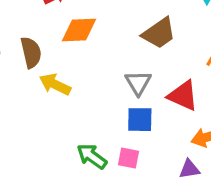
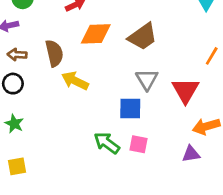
brown trapezoid: (159, 33) -> (143, 37), moved
red triangle: (183, 96) -> (185, 90), turned 36
blue square: (140, 120) -> (130, 108), moved

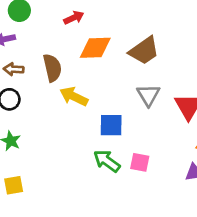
blue square: (130, 108) -> (111, 125), moved

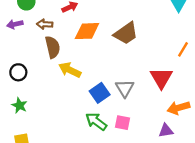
brown arrow: (14, 69) -> (45, 24), moved
gray triangle: (148, 95) -> (125, 88), moved
blue square: (111, 125) -> (100, 93), turned -36

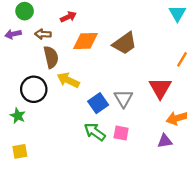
black circle: (18, 72) -> (34, 89), moved, size x1.5

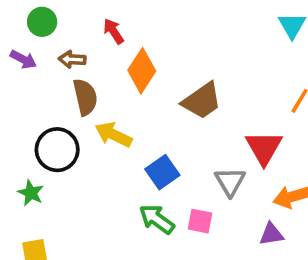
red arrow: (68, 17) -> (114, 31), turned -98
purple arrow: (13, 34) -> (23, 59), turned -140
orange diamond: (85, 41) -> (142, 71), turned -55
brown trapezoid: (125, 43) -> (202, 101), moved
gray triangle: (123, 98) -> (230, 182), moved

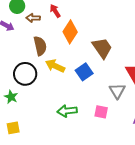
brown arrow: (72, 59) -> (33, 18), moved
brown trapezoid: (202, 101) -> (102, 48), turned -90
blue square: (162, 172) -> (84, 72), moved
green arrow: (157, 219) -> (67, 111), moved, turned -42

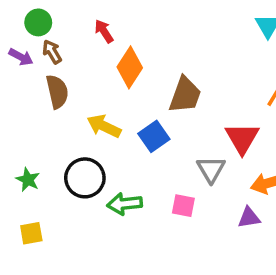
brown arrow: (33, 18) -> (52, 52), moved, turned 56
brown semicircle: (40, 46) -> (57, 92), moved
brown trapezoid: (102, 48) -> (185, 95), turned 55
black circle: (25, 74) -> (85, 178), moved

